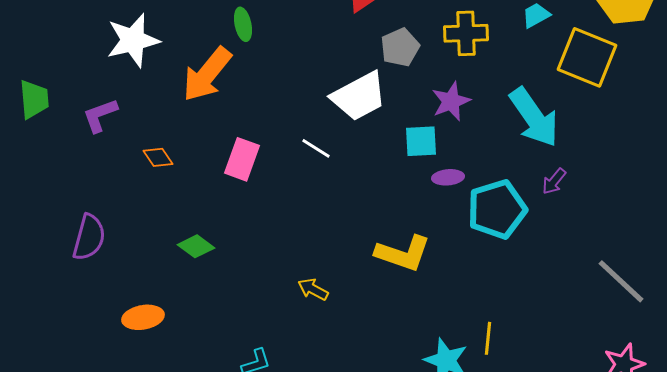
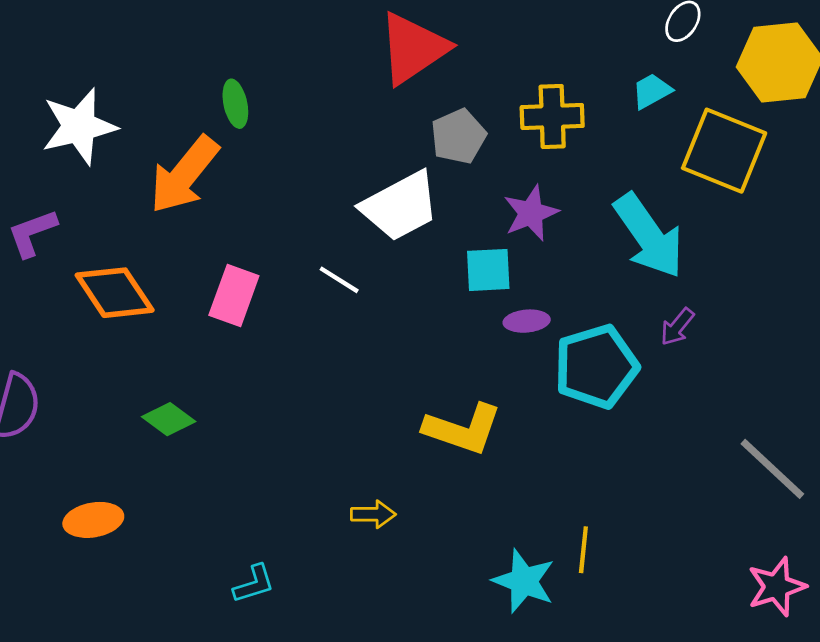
orange diamond: (158, 157) -> (115, 293), size x1.8
yellow arrow: (313, 289) -> (373, 514), moved, turned 152

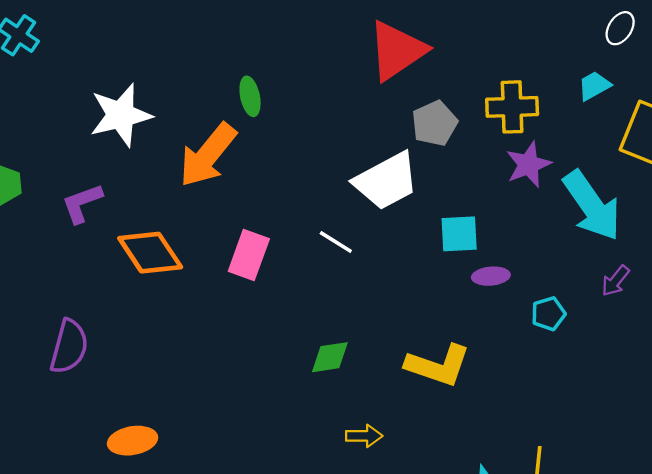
purple star: (531, 213) -> (528, 164), moved
cyan pentagon: (596, 367) -> (548, 314), size x0.5
green diamond: (169, 419) -> (330, 357), moved, turned -45

